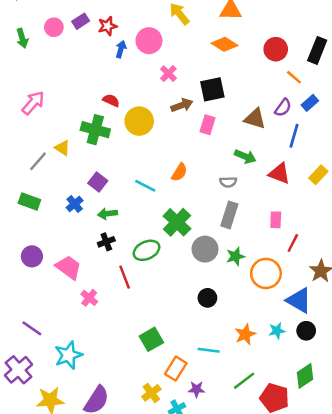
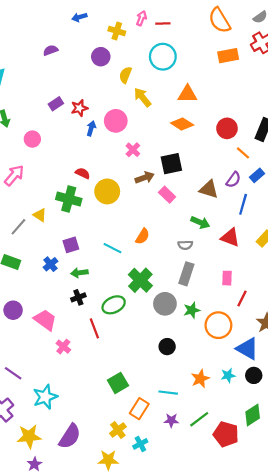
pink circle: (54, 27) -> (32, 139), moved
pink rectangle: (207, 125) -> (167, 195), turned -63
purple square: (98, 182) -> (71, 245), turned 35
purple star: (196, 389) -> (171, 420), moved

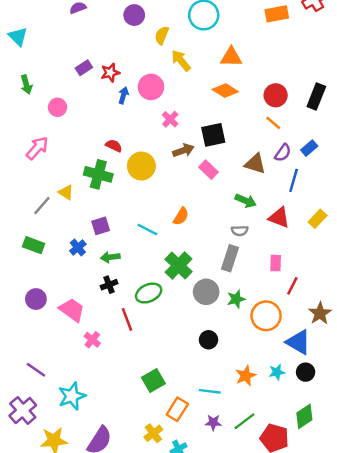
orange line: (243, 153) -> (273, 123), moved
gray semicircle: (185, 245) -> (240, 231), moved

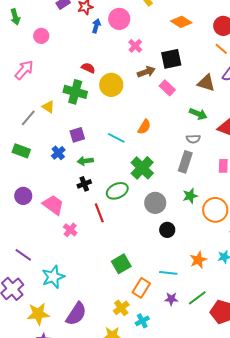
gray circle: (206, 292) -> (155, 203), moved

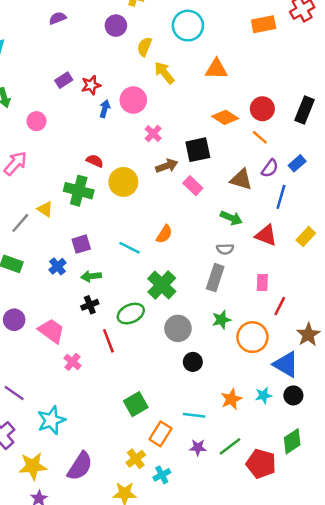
orange diamond: (181, 22) -> (225, 117), moved

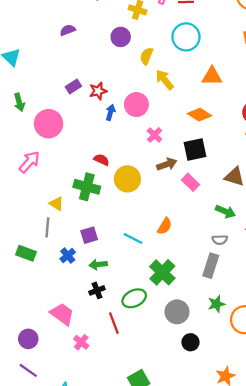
orange diamond: (225, 117) -> (200, 115), moved
pink circle: (36, 121) -> (49, 124), size x1.6
gray line: (20, 223) -> (47, 227), moved, turned -36
purple circle: (14, 320) -> (28, 339), moved

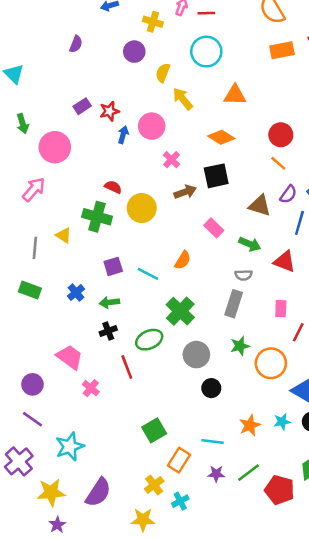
purple semicircle: (68, 30) -> (76, 44), turned 133
pink rectangle: (191, 182) -> (214, 228), moved
gray line: (47, 227) -> (35, 248), moved
purple square: (89, 235) -> (113, 266), moved

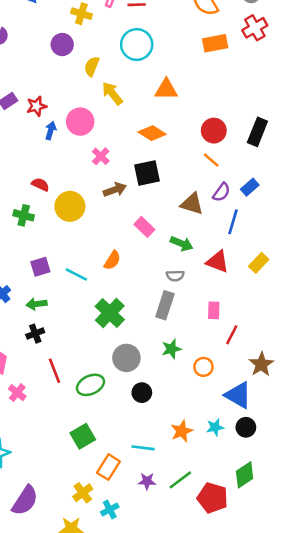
green cross: (97, 217) -> (24, 215), size x0.7
green ellipse: (149, 340) -> (90, 385), moved
orange circle: (271, 363) -> (203, 367), size x0.6

